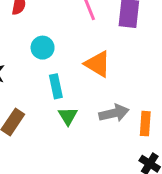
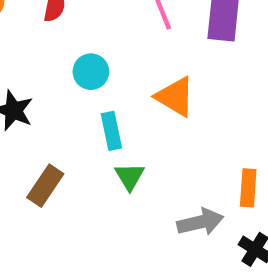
gray arrow: (114, 113) -> (200, 222), moved

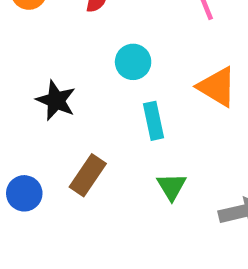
green triangle: (130, 176) -> (172, 187), moved

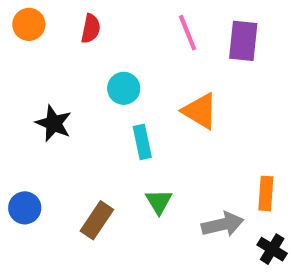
brown rectangle: (88, 175) -> (97, 220), moved

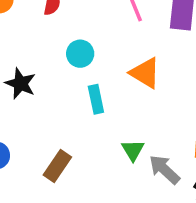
green triangle: (159, 202) -> (133, 150), moved
gray arrow: (223, 224) -> (164, 169), turned -124

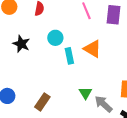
black star: (20, 83) -> (21, 44), moved
cyan rectangle: (96, 99) -> (69, 56), moved

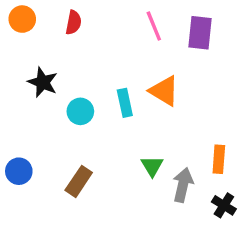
cyan circle: (55, 38) -> (80, 111), moved
gray arrow: (103, 104) -> (183, 185), turned 60

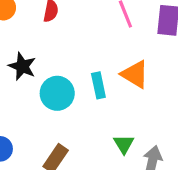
cyan circle: (80, 111) -> (57, 93), size x1.4

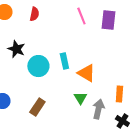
orange triangle: (135, 74) -> (86, 73), moved

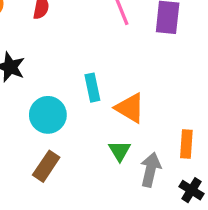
cyan circle: (38, 66) -> (48, 115), moved

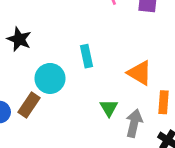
orange triangle: (130, 108) -> (140, 73), moved
brown rectangle: (46, 166) -> (29, 105), moved

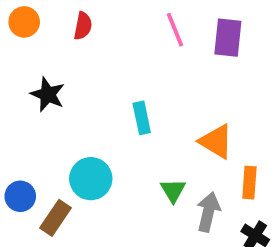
cyan circle: (50, 78) -> (91, 179), moved
brown rectangle: (29, 105) -> (56, 218), moved

